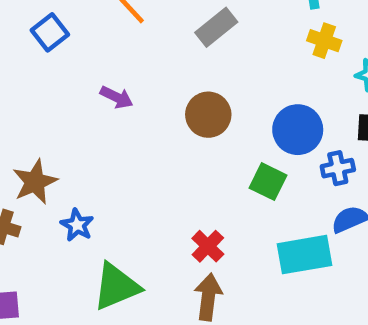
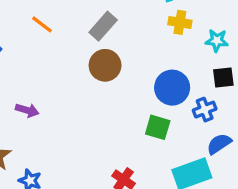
purple arrow: (117, 97) -> (27, 110), moved
brown circle: (208, 115) -> (105, 65), moved

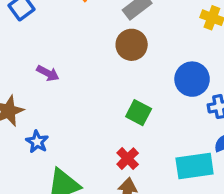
green square: (158, 127) -> (139, 113), moved

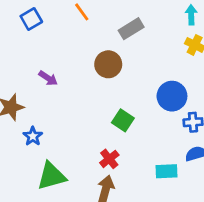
brown circle: (132, 45) -> (108, 64), moved
cyan rectangle: (195, 166) -> (166, 171), size x0.7

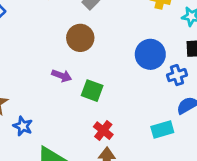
purple arrow: (48, 78) -> (62, 76), moved
green square: (123, 120) -> (92, 91), moved

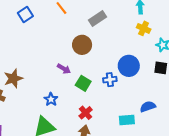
blue cross: (177, 75) -> (110, 80), moved
blue star: (23, 126) -> (51, 99), moved

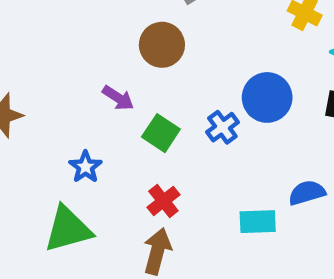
blue cross: (110, 80) -> (222, 127), turned -32

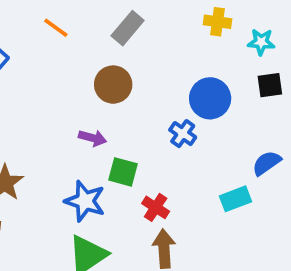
green square: (161, 133) -> (123, 172), moved
blue star: (85, 167) -> (85, 201), size x1.5

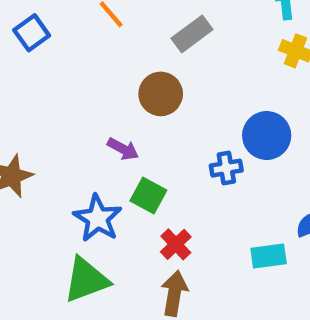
blue cross: (183, 134) -> (226, 168), turned 32

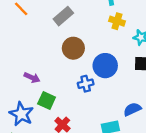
brown circle: (161, 94) -> (73, 48), moved

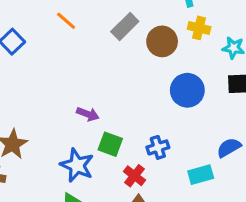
brown circle: (73, 48) -> (162, 41), moved
blue cross: (86, 84) -> (158, 147), moved

